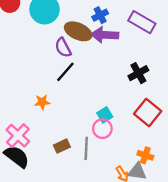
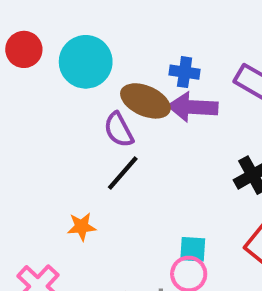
blue cross: (100, 15) -> (185, 72), turned 35
cyan square: (105, 115) -> (193, 249), turned 35

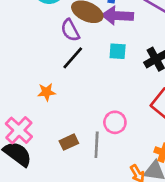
cyan square: (193, 249) -> (118, 51), moved

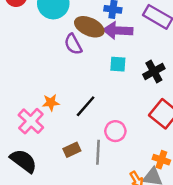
black line: (73, 58) -> (86, 106), moved
pink cross: (19, 130) -> (31, 121), moved

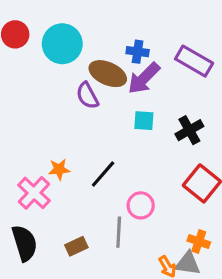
purple arrow: (118, 30) -> (144, 78), turned -48
brown rectangle: (72, 150) -> (76, 246), moved
black semicircle: (23, 161) -> (25, 243), turned 36

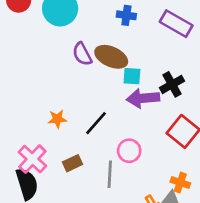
brown ellipse: (108, 74) -> (111, 57), moved
purple arrow: (144, 78) -> (143, 98), moved, turned 40
pink cross: (34, 193) -> (32, 159), moved
brown rectangle: (76, 246) -> (73, 163), moved

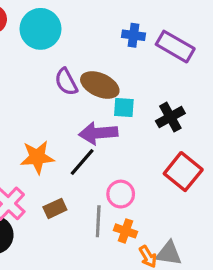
blue cross: (126, 15) -> (134, 35), moved
purple arrow: (143, 98) -> (98, 133), moved
orange star: (57, 119) -> (37, 157), size x1.5
orange cross: (180, 183) -> (125, 231), moved

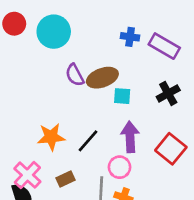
brown ellipse: (100, 85) -> (102, 78), turned -44
black cross: (170, 117) -> (168, 93), moved
purple arrow: (98, 133) -> (130, 137), moved, turned 92

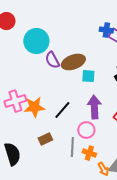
cyan circle: (54, 32) -> (36, 41), moved
blue cross: (130, 37) -> (106, 30), moved
pink cross: (27, 175) -> (15, 101), moved, turned 30

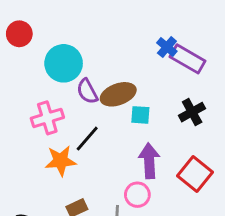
blue cross: (106, 30) -> (167, 47), turned 32
pink cross: (15, 101) -> (47, 118), moved
black line: (62, 110) -> (87, 139), moved

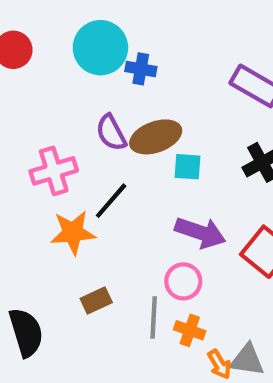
blue cross: (167, 47) -> (141, 69), moved, turned -30
cyan circle: (64, 63) -> (100, 48), moved
purple arrow: (149, 161) -> (200, 233), turned 112

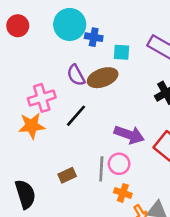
cyan square: (188, 167) -> (122, 52), moved
orange star: (73, 233) -> (32, 126), moved
gray line: (154, 318) -> (101, 169), moved

